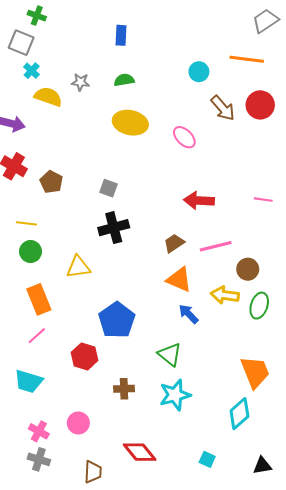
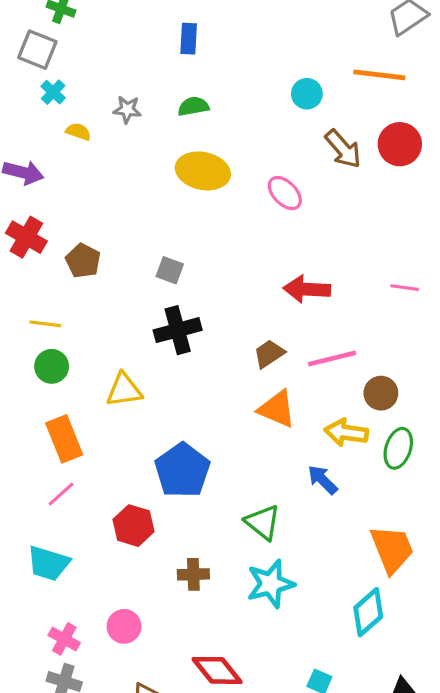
yellow semicircle: (48, 97) -> (78, 132), size x0.6
blue arrow: (189, 314) -> (323, 480), moved

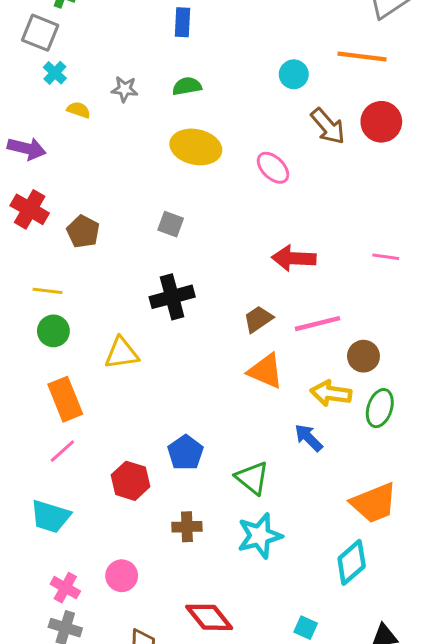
gray square: (170, 270) -> (171, 224), moved
blue pentagon: (182, 470) -> (185, 453), moved, size x0.7
orange trapezoid: (392, 549) -> (374, 503), turned 90

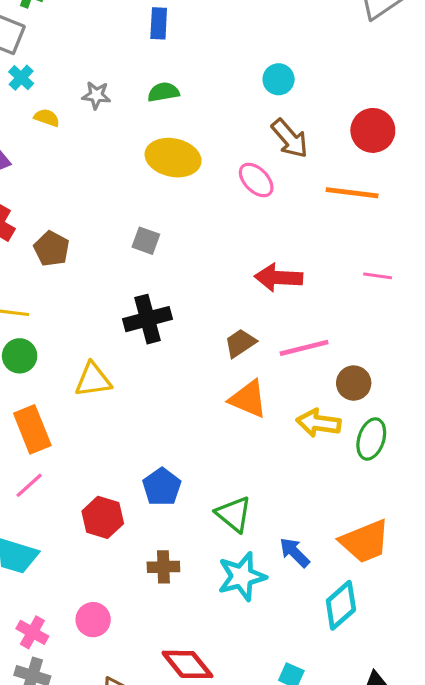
orange line: (362, 56) -> (352, 193), moved
brown arrow: (328, 126) -> (290, 138), moved
blue arrow: (309, 438) -> (295, 552), moved

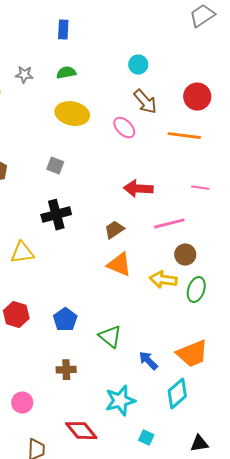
pink line: (304, 348) -> (169, 224), moved
red hexagon: (103, 517) -> (16, 315), moved
cyan star: (242, 576) -> (120, 401), moved

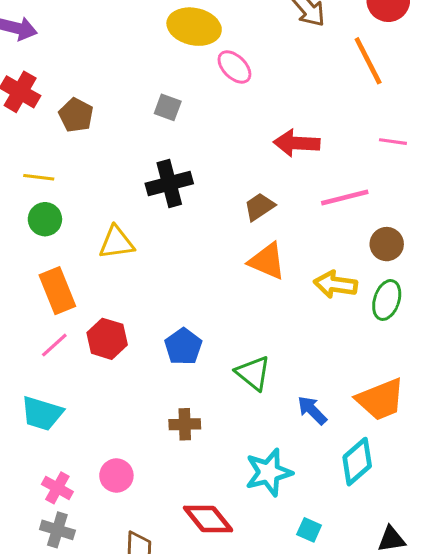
pink ellipse: (124, 128) -> (234, 67), moved
orange line: (184, 136) -> (368, 61), turned 56
brown circle: (185, 255) -> (387, 244), moved

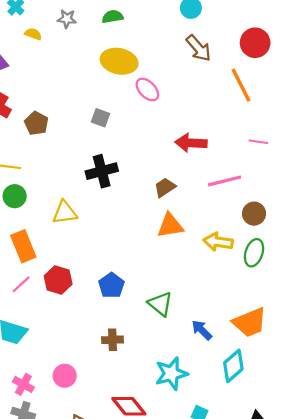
orange triangle: (267, 261) -> (170, 226), turned -32

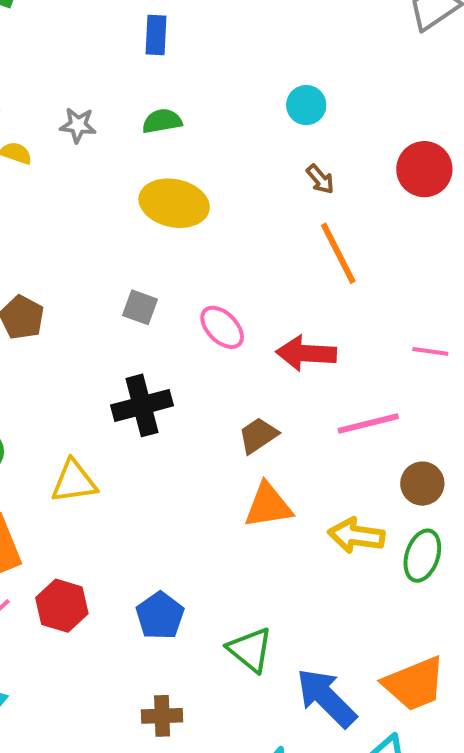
brown arrow: (199, 48) -> (320, 179), size x0.6
orange line: (241, 85) -> (338, 253), moved
pink ellipse: (147, 90) -> (222, 327), moved
blue arrow: (202, 330) -> (326, 698), size x1.6

